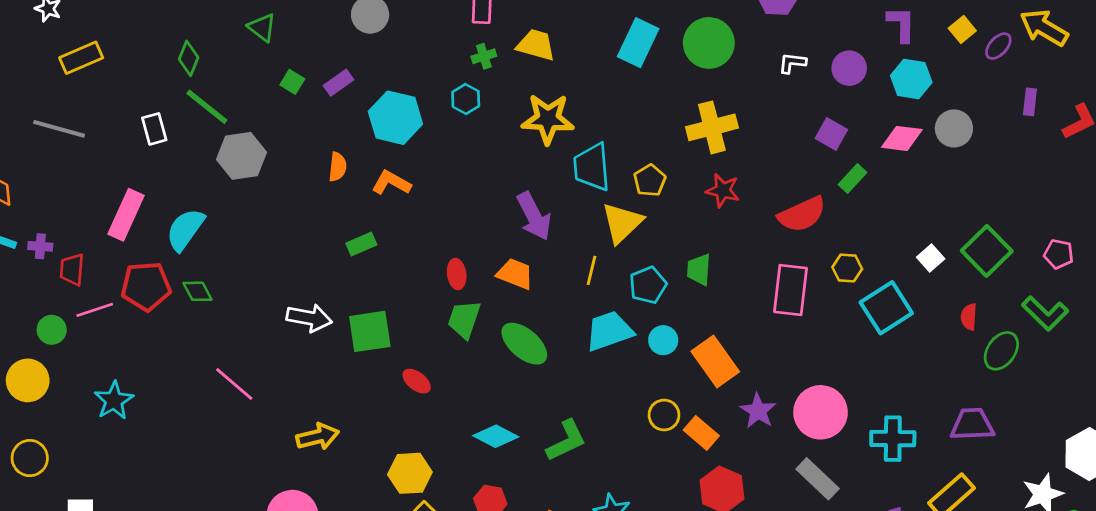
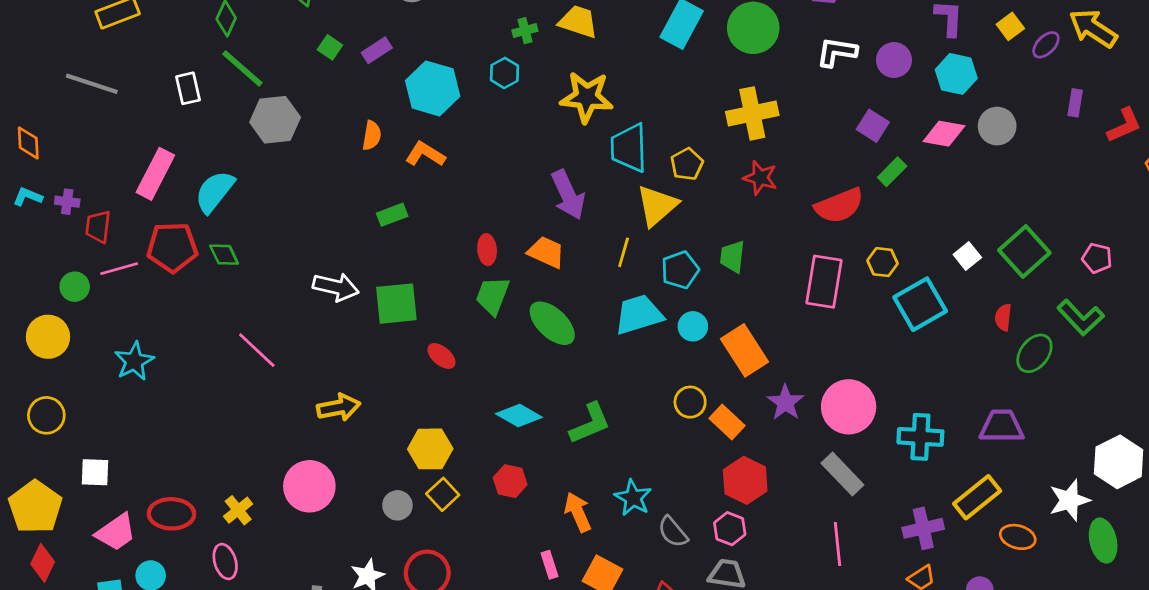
white L-shape: (792, 63) -> (837, 52), size x1.4

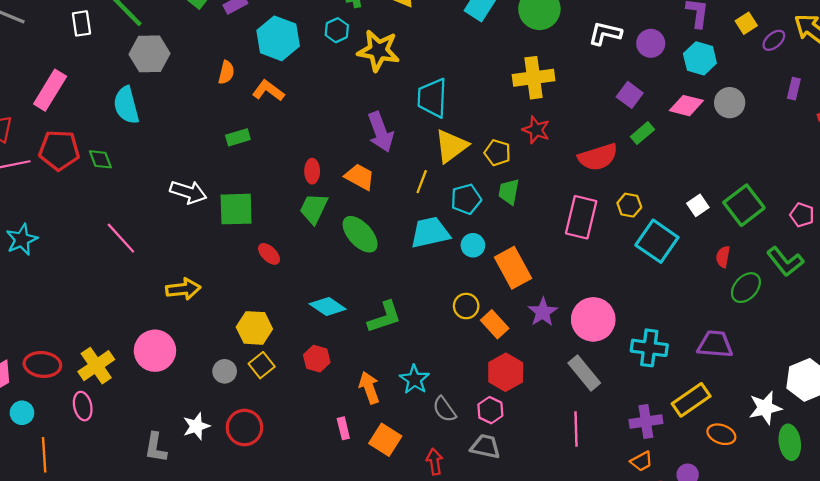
yellow star: (587, 97) -> (378, 51), moved
yellow pentagon: (687, 164) -> (497, 153), moved, turned -30
cyan semicircle: (215, 192) -> (126, 105), moved, turned -57
cyan square: (920, 304) -> (657, 241), turned -30
yellow cross: (238, 510) -> (96, 366), size x1.5

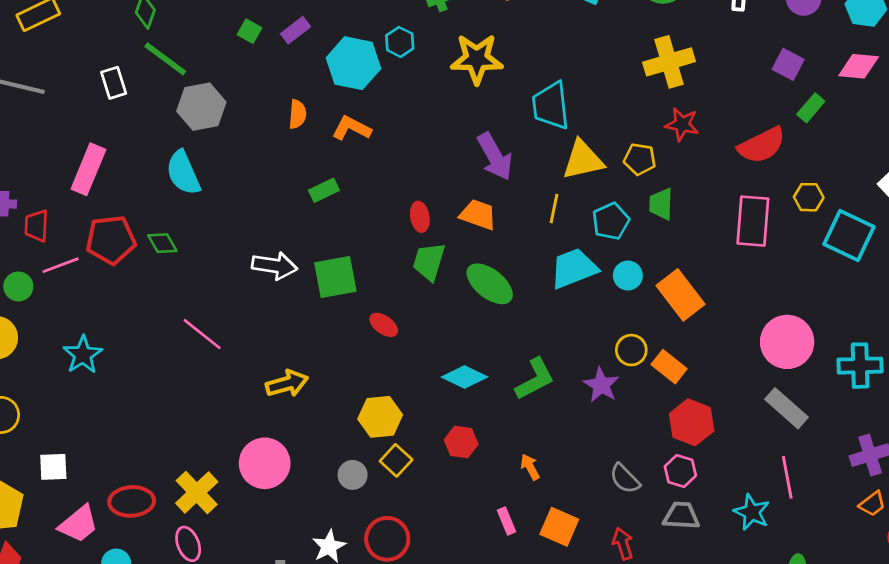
cyan hexagon: (337, 30) -> (400, 42), moved
yellow triangle: (451, 146) -> (583, 160), turned 33
purple star: (543, 312) -> (601, 385), moved
cyan star: (414, 379) -> (752, 512), moved
orange arrow: (369, 388) -> (530, 467), size x0.7

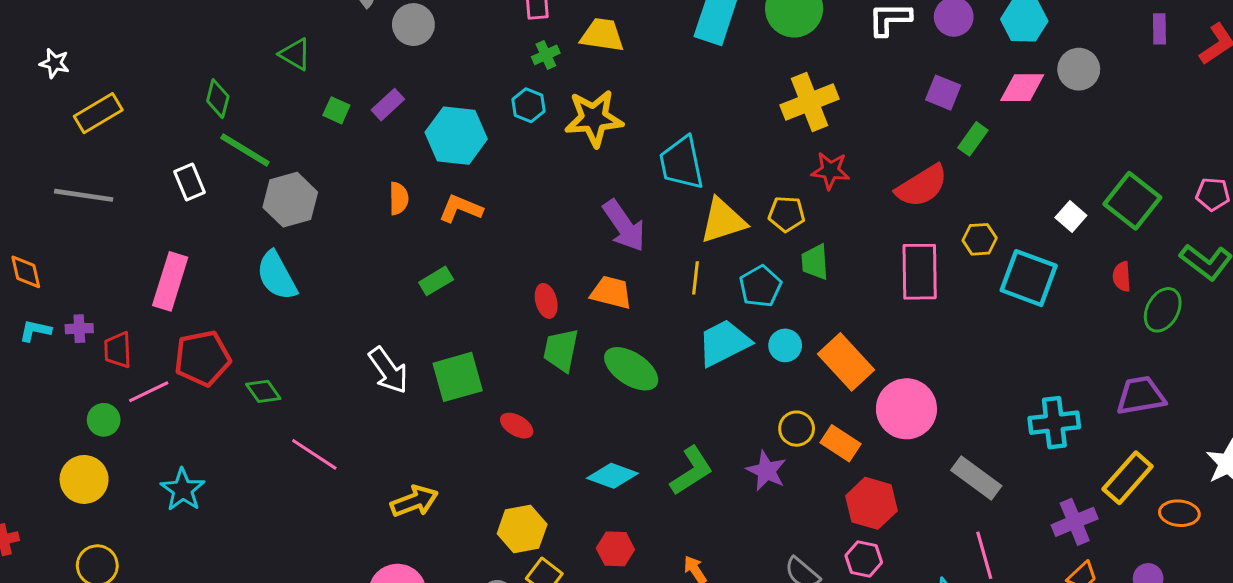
cyan hexagon: (400, 42) -> (529, 105), moved
green diamond: (162, 243) -> (263, 391), moved
white arrow: (274, 266) -> (388, 370), turned 51
pink circle: (787, 342) -> (906, 409), moved

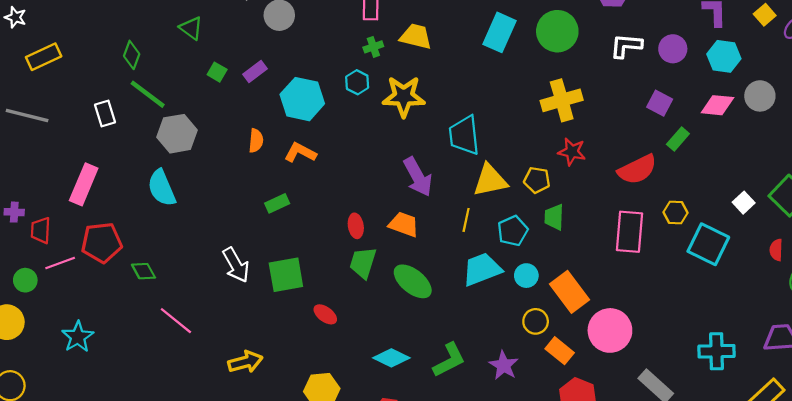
yellow circle: (797, 429) -> (536, 321), moved

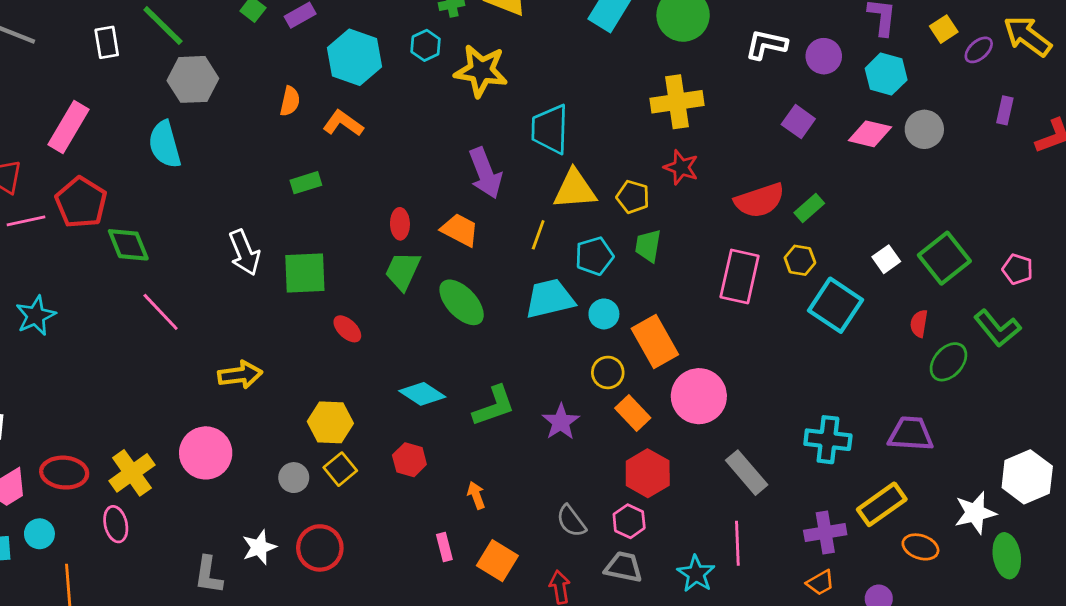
green rectangle: (678, 139) -> (809, 208), moved
red pentagon: (102, 243) -> (81, 202), turned 30
green diamond: (143, 271) -> (128, 245), size x1.4

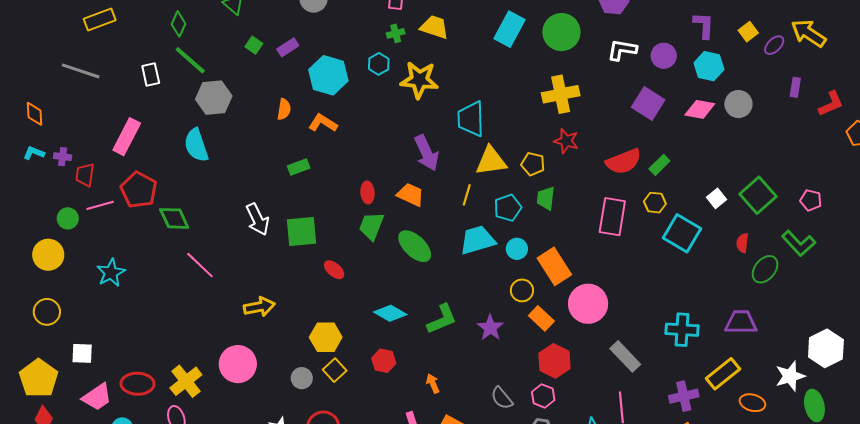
purple square: (798, 122) -> (648, 104), size x1.4

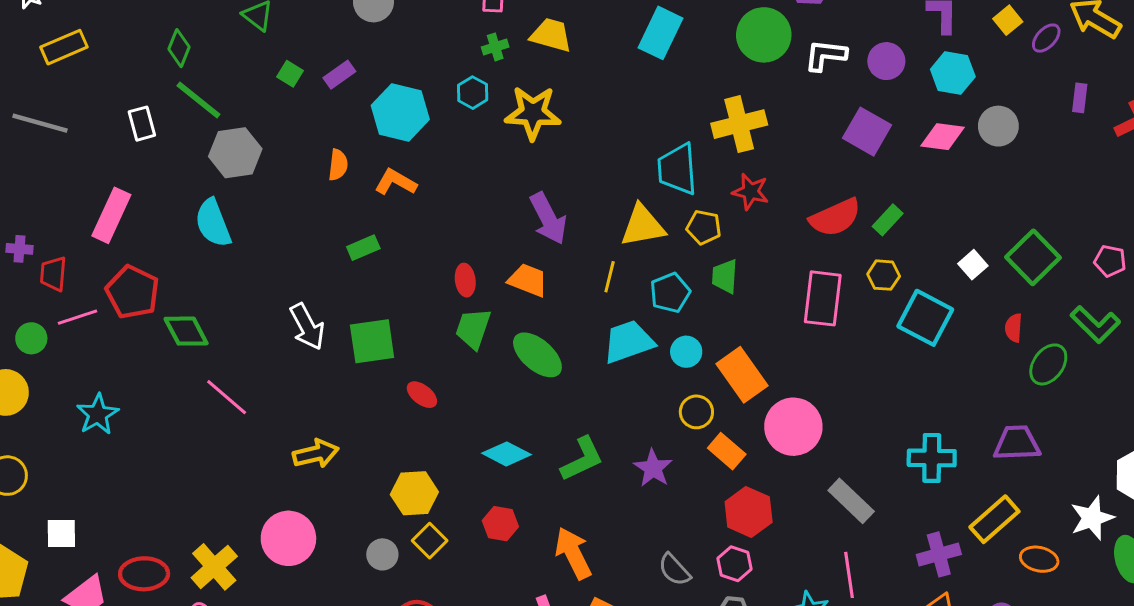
green circle: (561, 32) -> (764, 35), moved
cyan trapezoid: (471, 119) -> (677, 169), moved
orange arrow: (433, 383) -> (573, 553), size x1.8

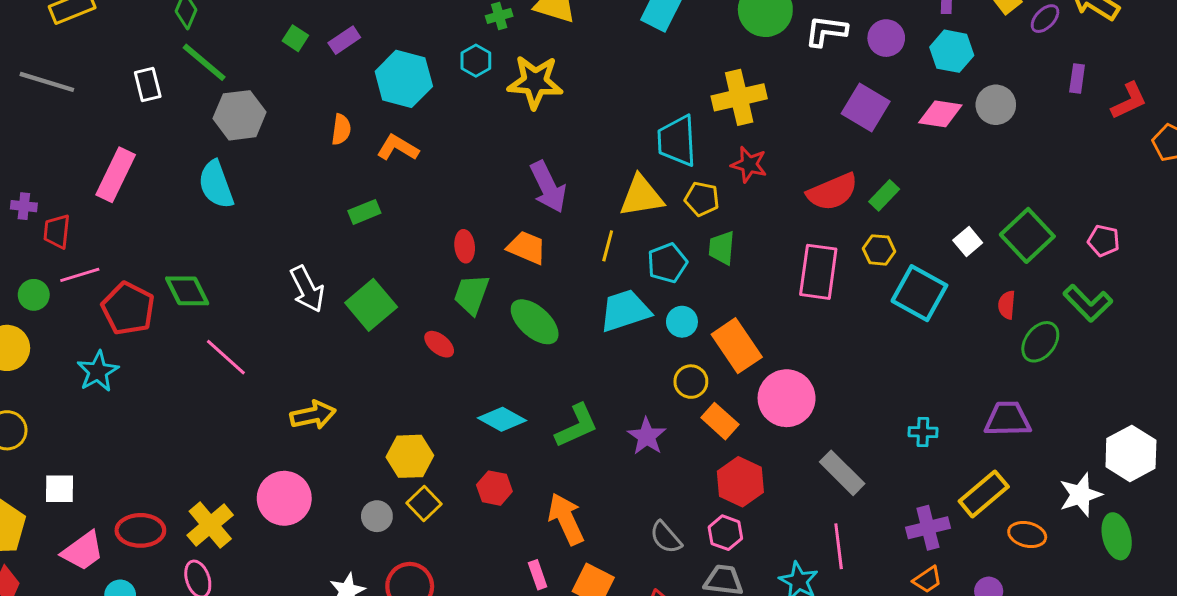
red pentagon: (133, 292) -> (128, 309), moved
green square: (372, 341) -> (371, 305), turned -33
red ellipse: (422, 395) -> (439, 344), moved
cyan cross: (932, 458) -> (923, 432), size x0.6

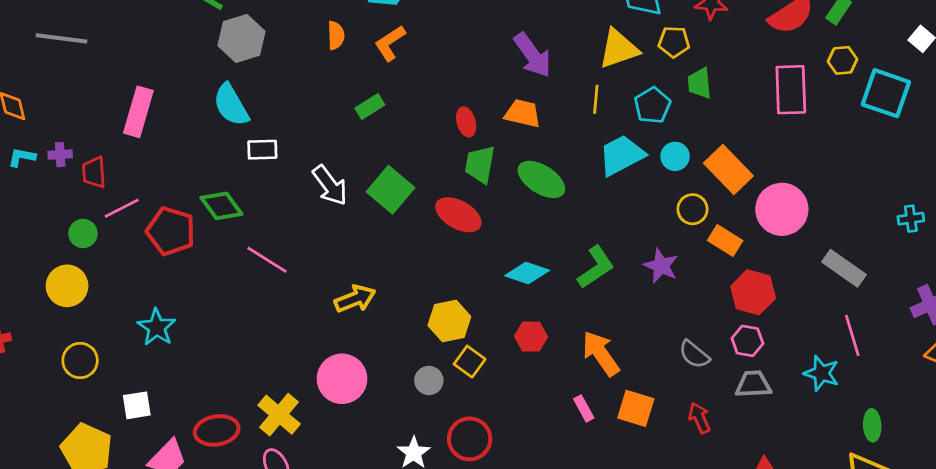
white rectangle: (148, 84) -> (262, 150), moved, turned -68
orange L-shape: (398, 148) -> (390, 43), turned -54
red ellipse: (439, 344) -> (458, 215), size x1.6
cyan star: (98, 371) -> (157, 327), moved

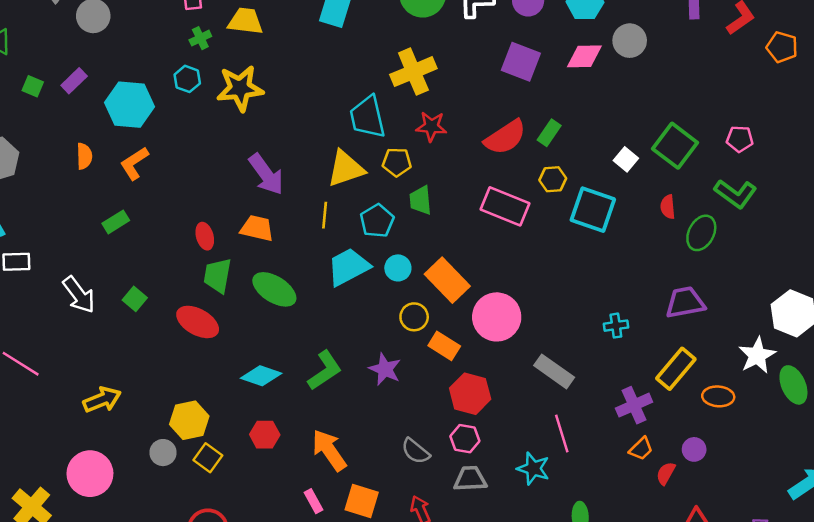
pink rectangle: (791, 90) -> (505, 206), turned -66
green square: (390, 190) -> (135, 299), size x0.6
gray circle: (429, 380) -> (163, 453), moved

